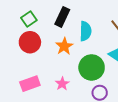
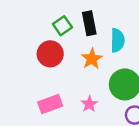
black rectangle: (62, 17) -> (89, 23), turned -36
green square: (29, 19) -> (62, 26), moved

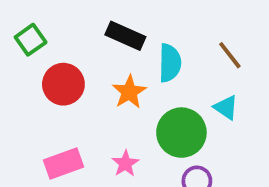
black rectangle: (89, 23) -> (125, 36), turned -55
green square: (62, 26) -> (31, 40), moved

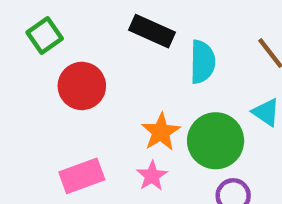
orange star: (129, 92) -> (161, 132), moved

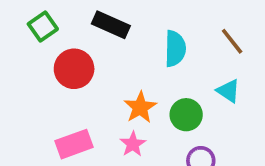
black rectangle: (152, 31) -> (111, 25), moved
green circle: (216, 141) -> (186, 115), size x0.7

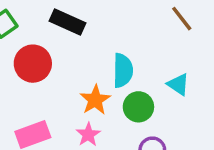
brown line: (232, 41) -> (182, 19), moved
cyan semicircle: (175, 49) -> (123, 70), moved

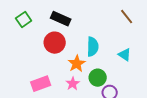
red circle: (33, 64) -> (55, 43), moved
green circle: (138, 107) -> (98, 78), moved

